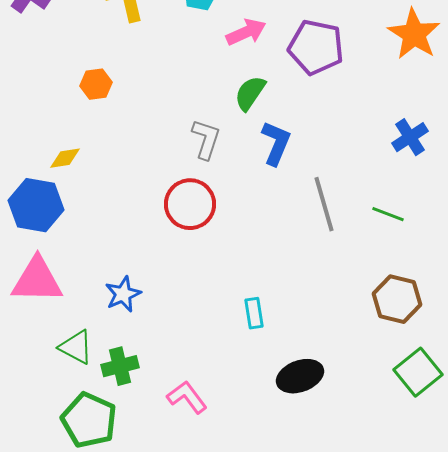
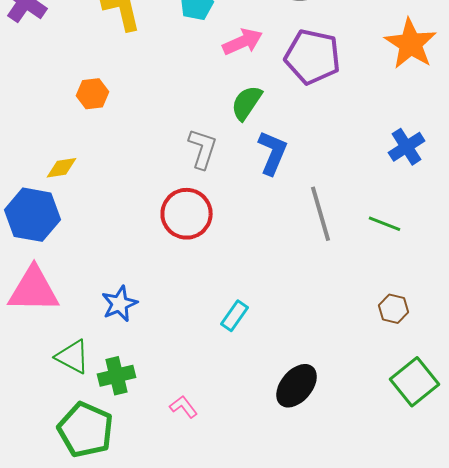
brown hexagon: (397, 299) -> (394, 309), size x0.6
cyan rectangle: (254, 313) -> (235, 316), moved, turned 44
black ellipse: (300, 376) -> (297, 386), turned -30
pink L-shape: (187, 397) -> (184, 407), size x0.7

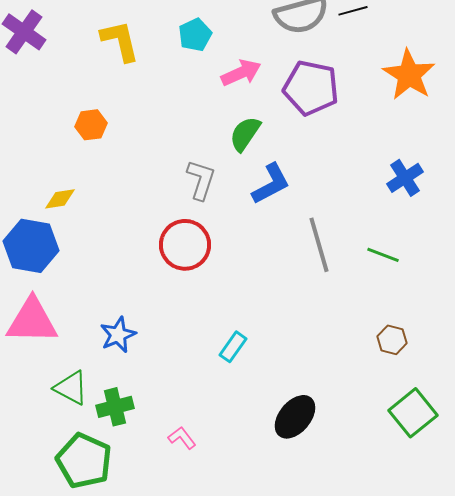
blue L-shape: (273, 153) -> (271, 184), turned 39

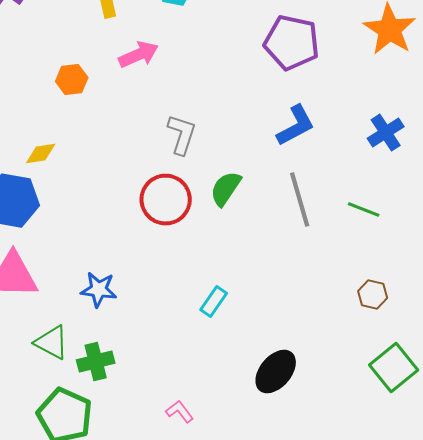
pink arrow: (241, 73) -> (139, 55), moved
green semicircle: (245, 134) -> (226, 189), moved
blue L-shape: (271, 184) -> (296, 126), moved
blue star: (118, 335) -> (99, 290), turned 30
pink L-shape: (182, 438) -> (180, 412), moved

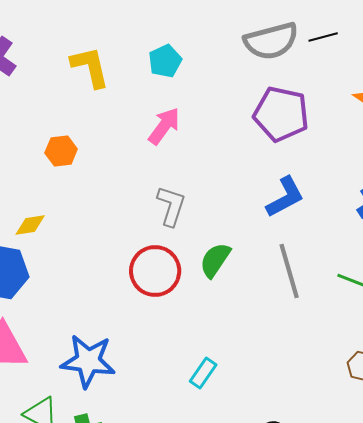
pink arrow: (139, 55) -> (164, 126), moved, turned -30
blue star: (99, 290) -> (88, 361), size x1.5

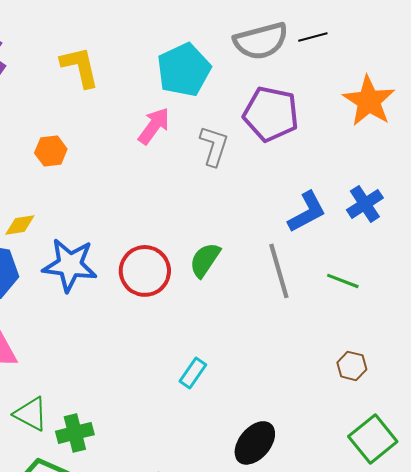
cyan pentagon: (165, 61) -> (184, 70), moved, size x1.6
blue L-shape: (285, 197) -> (307, 212), moved
gray L-shape: (171, 206) -> (214, 146), moved
blue star: (88, 361) -> (70, 265), moved

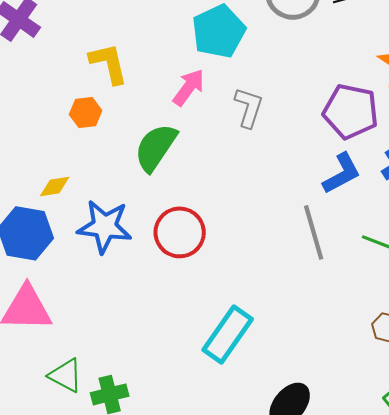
yellow L-shape: (80, 67) -> (109, 63), moved
purple pentagon: (271, 114) -> (351, 111), moved
green semicircle: (205, 260) -> (156, 147), moved, size x1.4
cyan rectangle: (193, 373) -> (228, 334), size x1.8

